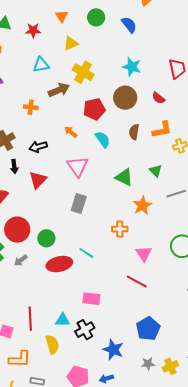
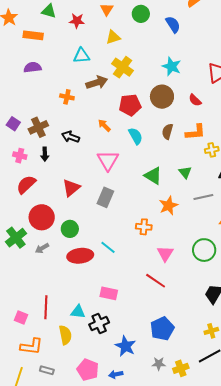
black arrow: (38, 147) -> (71, 137), turned 30
red triangle: (38, 180) -> (71, 188), moved

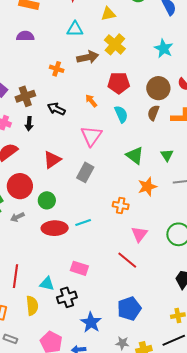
brown circle: (162, 97) -> (158, 88), moved
cyan line: (108, 247) -> (83, 222), turned -63

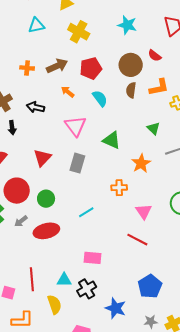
brown arrow: (88, 57) -> (57, 66), moved
green triangle: (135, 155) -> (112, 140), moved
red ellipse: (55, 228) -> (46, 231), moved

